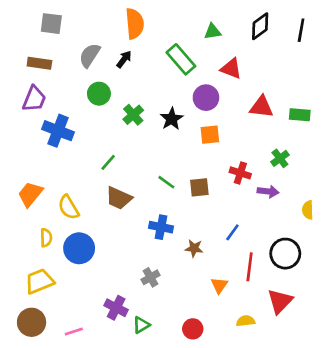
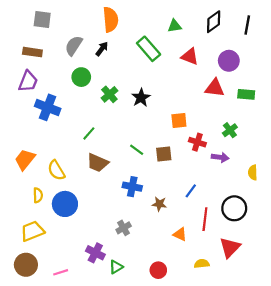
purple circle: (206, 98) -> (229, 61), moved
orange square: (210, 135) -> (179, 120), moved
orange triangle: (219, 285) -> (180, 234), turned -40

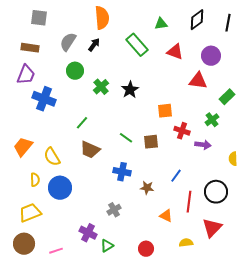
green rectangle: (246, 94) -> (227, 97), moved, turned -49

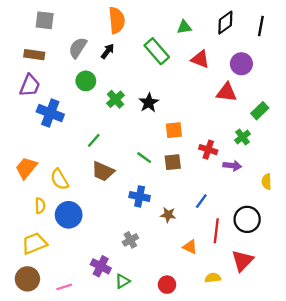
orange square: (165, 111) -> (174, 130), moved

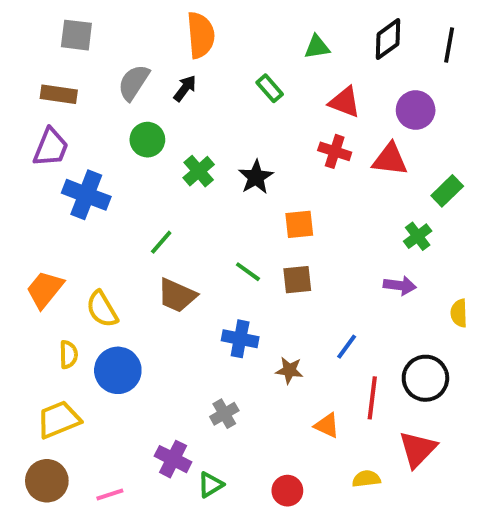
green rectangle: (157, 51) -> (270, 88), size x0.6
red cross: (208, 150) -> (335, 151), moved

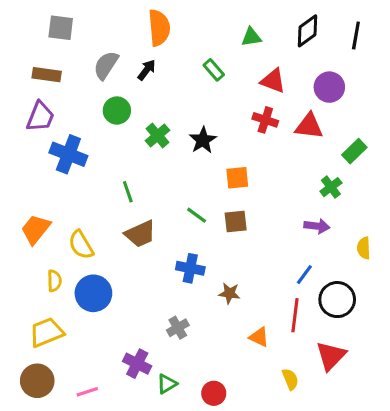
green line: (161, 242) -> (128, 192), turned -60
brown trapezoid: (177, 295) -> (140, 234), turned -48
blue line: (347, 347) -> (304, 275), moved
yellow semicircle: (366, 479) -> (290, 379), turned 75
red circle: (287, 491) -> (214, 393), moved

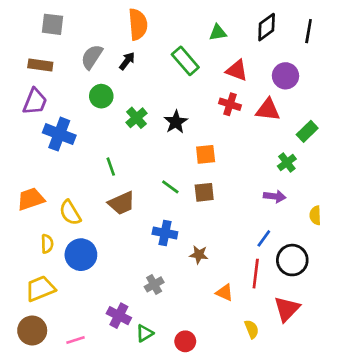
green rectangle: (214, 70) -> (185, 61), size x1.5
orange trapezoid: (36, 229) -> (31, 199), turned 32

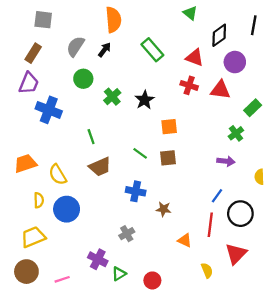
black diamond: (267, 27) -> (219, 35), moved
green triangle: (218, 32) -> (190, 13), moved, turned 48
brown rectangle: (40, 65) -> (33, 53), turned -66

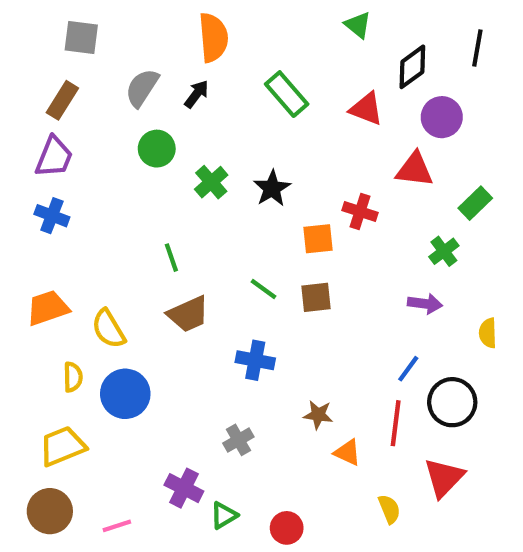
red cross: (189, 85) -> (360, 211), moved
blue cross: (49, 110) -> (52, 216), moved, size x0.7
brown star: (164, 209) -> (318, 415), moved

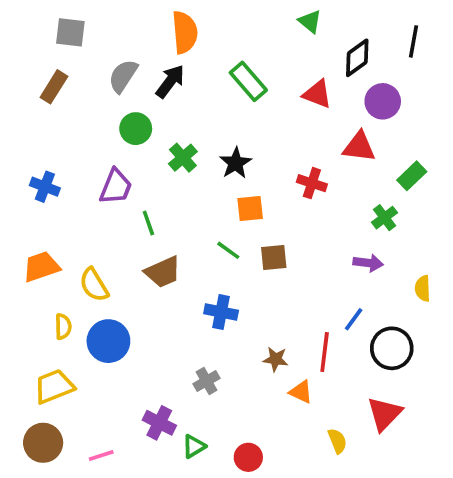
black arrow: (197, 94) -> (170, 81), size x1.4
purple trapezoid: (54, 157) -> (116, 187), moved
orange square: (318, 239) -> (250, 208), moved
red line: (396, 423) -> (325, 352), moved

